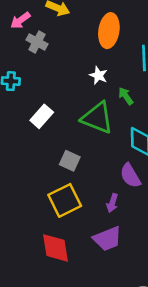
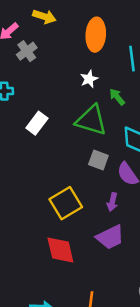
gray cross: (37, 42) -> (27, 51), turned 30
white star: (98, 75) -> (89, 79), turned 30
gray square: (70, 161) -> (98, 160), moved

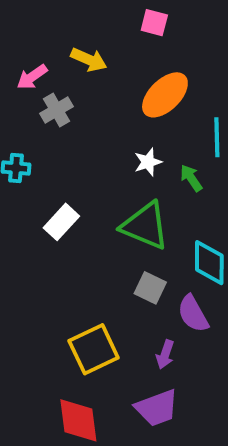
orange ellipse: (96, 35) -> (165, 95), turned 36
green arrow: (117, 97) -> (191, 178), moved

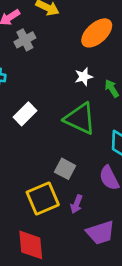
gray square: (150, 288) -> (65, 169), moved
purple arrow: (165, 354) -> (76, 204), moved
purple trapezoid: (157, 408) -> (100, 233), moved

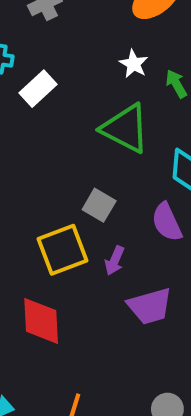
white star: (84, 77) -> (134, 64), turned -30
white rectangle: (25, 114) -> (38, 89), moved

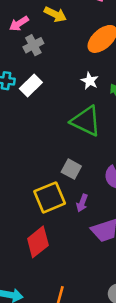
white rectangle: (38, 89) -> (31, 85), moved
red diamond: (41, 321) -> (38, 242), turned 56

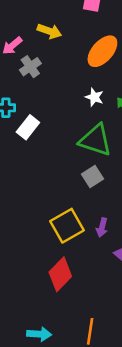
white rectangle: (31, 85) -> (28, 127), moved
gray square: (71, 169) -> (93, 177), moved, turned 36

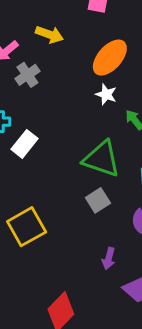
white star: (94, 97) -> (106, 94), moved
yellow square: (67, 226) -> (27, 227), moved

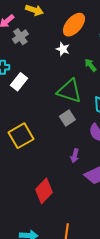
white star: (106, 94) -> (63, 49), moved

